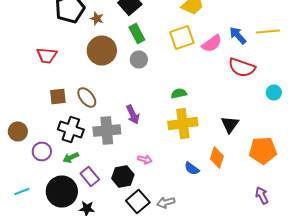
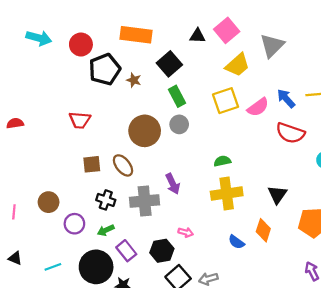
brown circle: (102, 50) -> (145, 131), moved
black cross: (71, 130) -> (106, 200), size x0.7

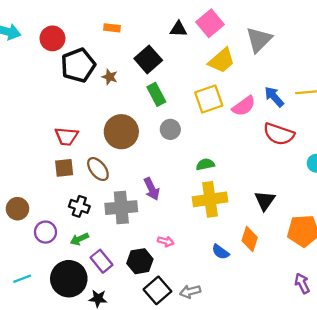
orange rectangle: (136, 35) -> (112, 28), size x0.5
red trapezoid: (80, 120) -> (66, 136), moved
gray circle: (179, 124) -> (170, 129), moved

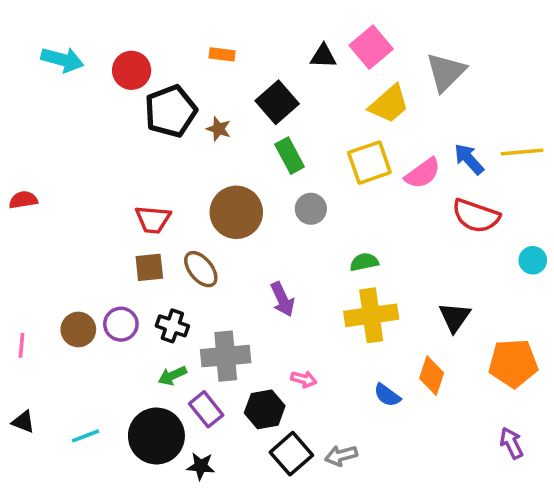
gray cross: (121, 208) -> (226, 356), moved
purple circle: (45, 232) -> (121, 324), moved

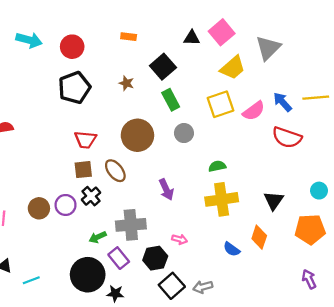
black pentagon: (171, 111) -> (74, 88), moved
cyan circle: (533, 260) -> (319, 191), moved
black cross: (172, 326) -> (91, 196), moved, turned 30
cyan line: (85, 436) -> (31, 280), moved

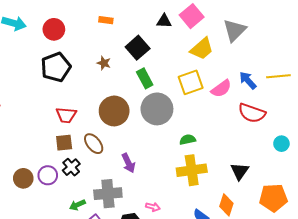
gray circle: (184, 133) -> (157, 109), size x1.8
purple arrow: (166, 189) -> (128, 163), moved
cyan circle: (319, 191) -> (281, 144), moved

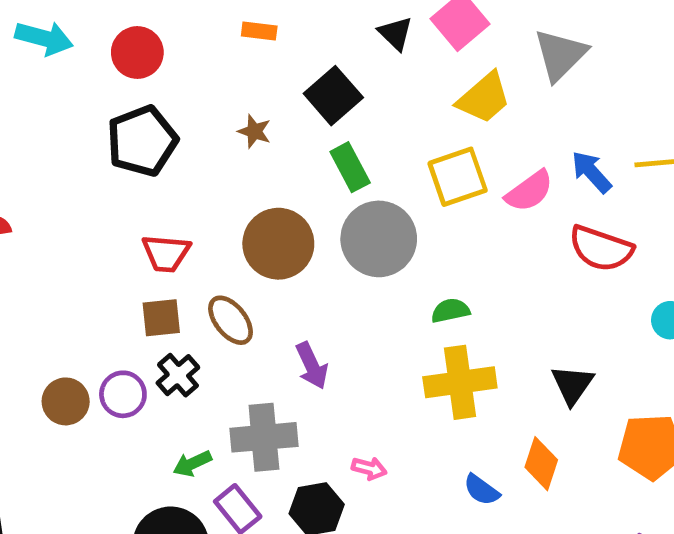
black triangle: (164, 21) -> (395, 33), turned 42

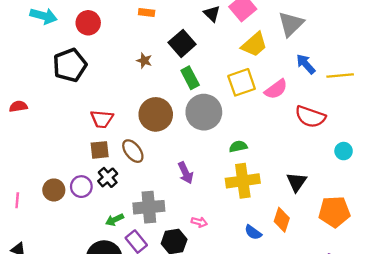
black pentagon: (142, 141) -> (70, 65), moved
blue arrow: (591, 172) -> (306, 64), moved
purple arrow: (312, 366) -> (186, 173), moved

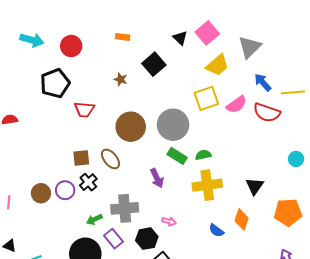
green rectangle: (190, 78) -> (177, 156), moved, turned -30
red semicircle: (310, 117) -> (267, 113), moved
red trapezoid: (102, 119) -> (84, 110), moved

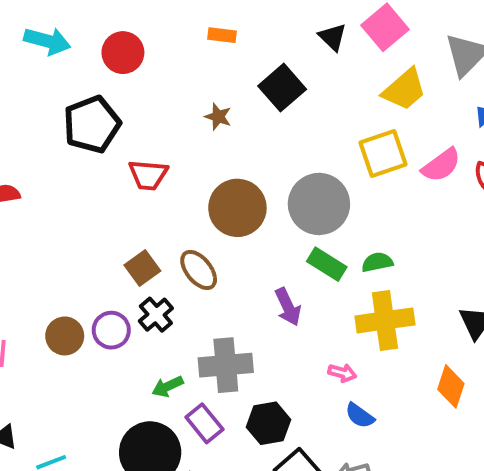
brown square: (81, 158) -> (142, 268), turned -30
pink arrow: (169, 221) -> (342, 373), moved
blue semicircle: (216, 231) -> (360, 416), moved

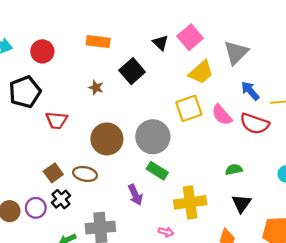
orange rectangle: (222, 35) -> (98, 42), size x1.5
pink semicircle: (441, 165) -> (222, 115), turned 85
green semicircle: (377, 262) -> (234, 170), moved
brown ellipse: (199, 270) -> (85, 174), turned -40

